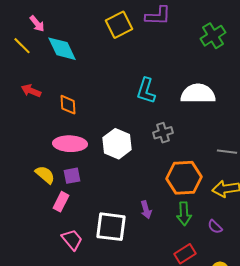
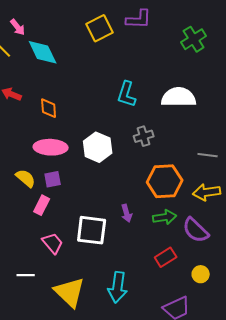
green arrow: (184, 214) -> (165, 217), turned -95
purple semicircle: (215, 227) -> (196, 230), size x1.8

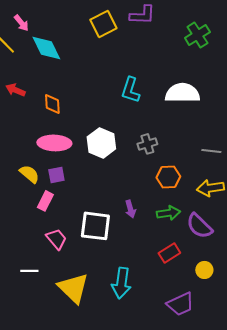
gray cross: (144, 136) -> (147, 144), moved
orange hexagon: (165, 181) -> (168, 177), size x0.7

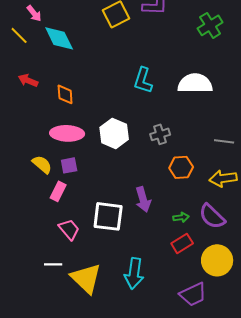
purple arrow: (130, 209) -> (143, 199), size x1.4
green arrow: (168, 213) -> (181, 217), moved, size x0.7
yellow circle: (204, 270) -> (217, 260), size x1.8
white line: (29, 271) -> (53, 264), moved

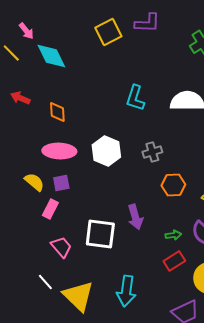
white line: (53, 264) -> (45, 282), turned 48

